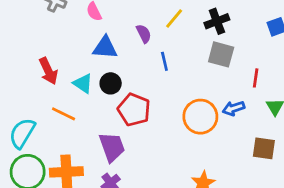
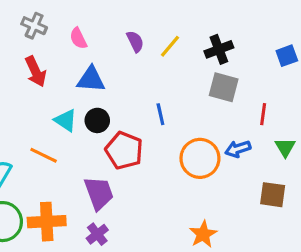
purple semicircle: (144, 34) -> (135, 41), moved
blue line: (164, 61) -> (160, 114), moved
red arrow: (48, 71) -> (36, 71), moved

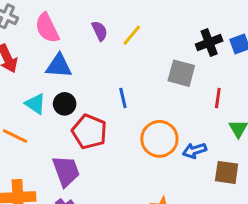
pink semicircle: (78, 38) -> (47, 28), size x1.5
black cross: (219, 49) -> (209, 43), moved
blue arrow: (238, 149) -> (194, 151), moved

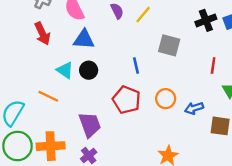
gray square: (181, 73) -> (169, 45), moved
red pentagon: (89, 132) -> (127, 100), moved
orange circle: (159, 139) -> (166, 99), size x0.7

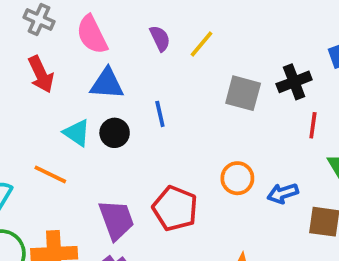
black cross: (206, 20) -> (294, 82), moved
blue line: (136, 65) -> (160, 114), moved
red pentagon: (127, 100) -> (175, 208), moved

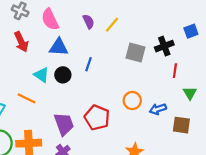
blue line: (160, 114) -> (88, 64), turned 32

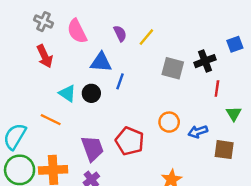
blue triangle: (59, 47) -> (101, 62), moved

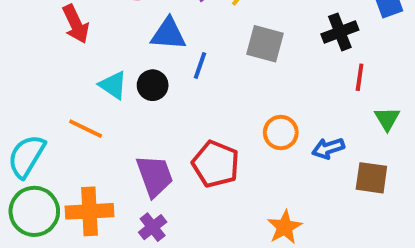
gray square: (173, 68) -> (265, 44), moved

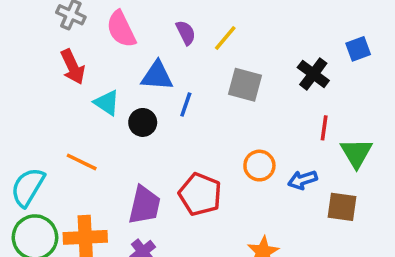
black cross: (340, 32) -> (313, 74), turned -32
red line: (360, 77) -> (324, 128), moved
cyan triangle: (113, 85) -> (107, 103), moved
green triangle: (387, 119) -> (356, 153), size x1.4
purple trapezoid: (155, 176) -> (144, 205), turned 33

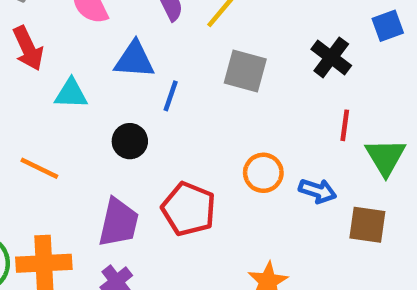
cyan triangle: (107, 103) -> (71, 94), turned -32
black circle: (143, 122) -> (130, 141), moved
blue arrow: (303, 180) -> (318, 191), turned -144

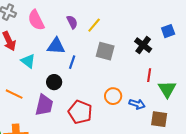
cyan triangle: (71, 94) -> (28, 61), turned 35
purple trapezoid: (119, 223) -> (44, 105), moved

